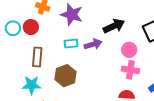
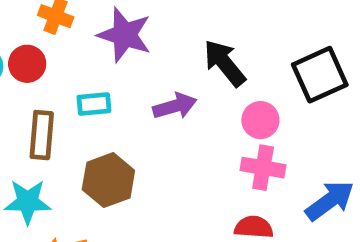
black arrow: (114, 26) -> (225, 63), turned -105
cyan rectangle: (71, 44) -> (94, 104), moved

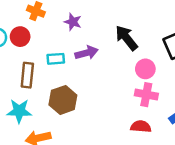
purple star: (125, 35) -> (73, 22), size x0.6
purple arrow: (175, 106) -> (87, 53), moved

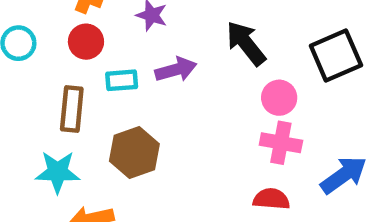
red circle: (20, 37) -> (86, 42), moved

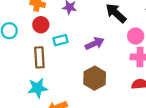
purple arrow: (176, 70) -> (95, 43), moved
brown hexagon: (134, 152) -> (95, 78), moved

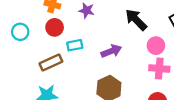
brown rectangle: (39, 57) -> (51, 63), turned 66

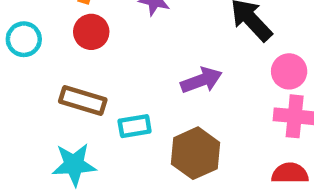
cyan rectangle: (75, 45) -> (135, 126), moved
brown rectangle: (51, 63) -> (83, 100), turned 40

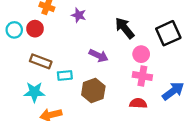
red circle: (91, 32) -> (35, 29), moved
purple arrow: (201, 80) -> (99, 56), turned 42

